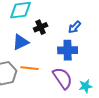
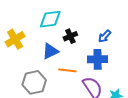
orange line: (30, 68) -> (67, 70), moved

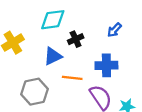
blue arrow: (105, 36) -> (114, 30), moved

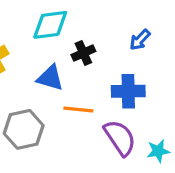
blue triangle: (53, 56) -> (50, 78), turned 42

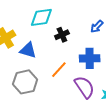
blue triangle: (50, 78) -> (28, 50), moved
orange line: (78, 109) -> (59, 70), turned -54

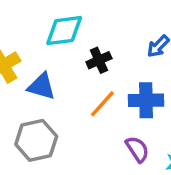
orange line: (59, 70) -> (102, 104), moved
purple semicircle: (84, 87) -> (137, 149), size x0.7

